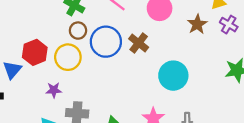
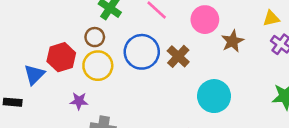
brown star: (197, 24) -> (233, 41), moved
brown circle: (78, 31) -> (95, 37), moved

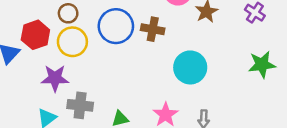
brown cross: (178, 56) -> (153, 29), turned -30
purple star: (79, 101) -> (55, 78), size x1.5

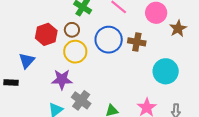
red hexagon: (35, 35) -> (46, 34), moved
gray cross: (80, 105) -> (81, 100), turned 30

